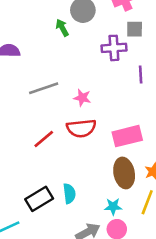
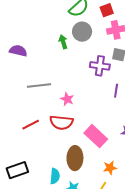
pink rectangle: (127, 136) -> (96, 136), turned 45
brown ellipse: (124, 173) -> (75, 158), moved
cyan semicircle: (69, 194) -> (55, 176), moved

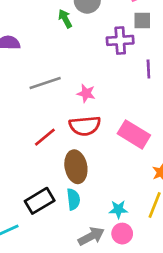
brown ellipse: (75, 158) -> (76, 167), moved
cyan semicircle: (55, 176) -> (73, 199), moved

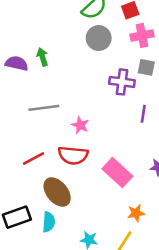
green arrow: (65, 19) -> (42, 57), moved
brown ellipse: (76, 167) -> (57, 192), turned -40

